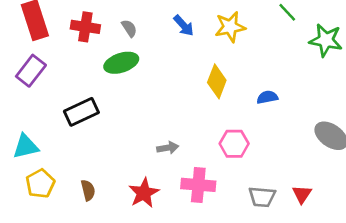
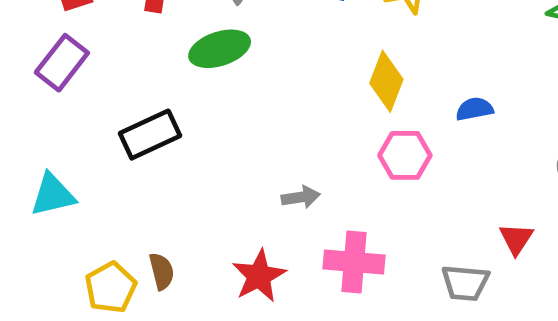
pink hexagon: (234, 144) -> (405, 155), moved
yellow pentagon: (40, 184) -> (111, 288), moved
red triangle: (302, 194) -> (516, 239), moved

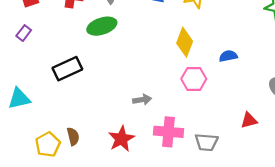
purple rectangle: (62, 63) -> (24, 33), size x0.6
red triangle: (516, 239) -> (249, 120), turned 42
gray trapezoid: (465, 283) -> (206, 142), moved

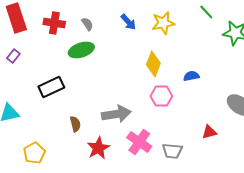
gray arrow: (142, 100) -> (116, 114), size x1.8
pink cross: (168, 132) -> (139, 142), turned 30
brown semicircle: (73, 136) -> (75, 124), moved

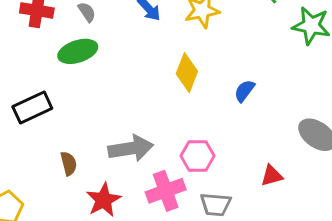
blue semicircle: (191, 76) -> (244, 91), turned -42
pink hexagon: (161, 96) -> (197, 156), moved
pink cross: (139, 142) -> (166, 191), turned 35

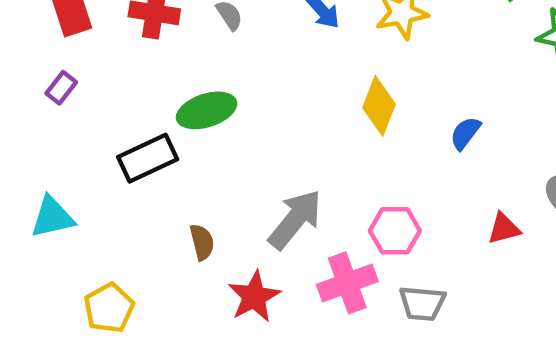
green ellipse: (78, 51) -> (207, 110), moved
gray arrow: (131, 148) -> (295, 219), turned -42
red triangle: (272, 176) -> (504, 228), moved

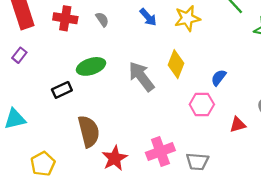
black rectangle: (148, 158) -> (62, 90), size x0.7
gray arrow: (295, 219) -> (141, 77), moved, turned -76
pink hexagon: (395, 231) -> (202, 104), moved
brown semicircle: (202, 242) -> (89, 131), size x1.8

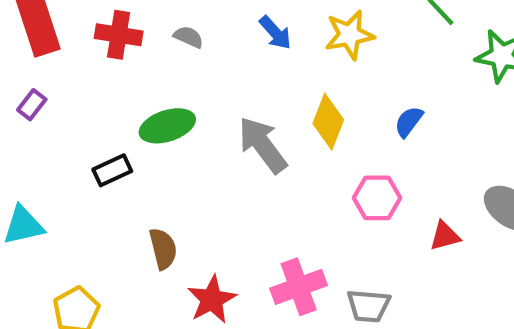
gray semicircle: (102, 19) -> (188, 37), turned -32
blue semicircle: (219, 78) -> (409, 122), moved
brown semicircle: (89, 131) -> (163, 249), size x0.7

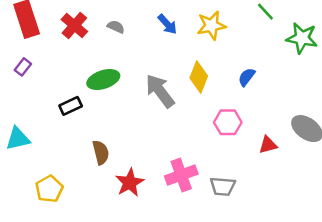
red cross: (119, 35) -> (74, 25), turned 32

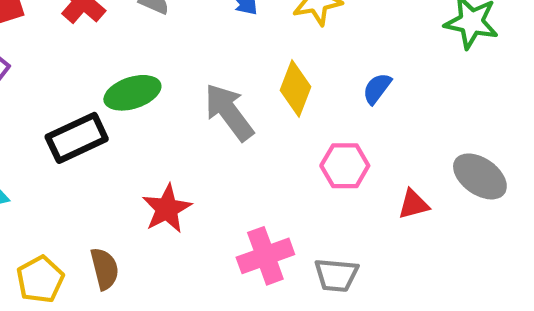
black rectangle: (71, 106) -> (77, 138), size x1.5
brown semicircle: (101, 152) -> (105, 269), moved
red star: (130, 183) -> (167, 209), moved

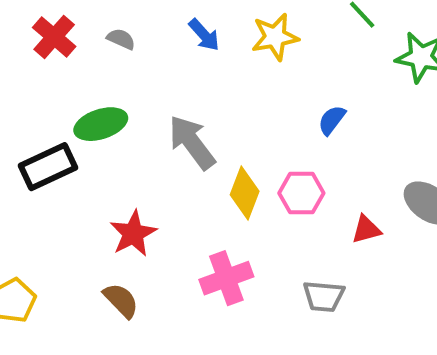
yellow diamond: (295, 89) -> (245, 193), moved
brown semicircle: (105, 269) -> (121, 300), moved, turned -30
gray trapezoid: (336, 275) -> (324, 296), moved

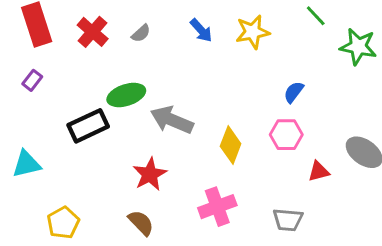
gray semicircle: (121, 39) -> (141, 33), turned 114
gray arrow: (192, 142) -> (172, 120), moved, turned -30
pink hexagon: (301, 193) -> (286, 135), moved

